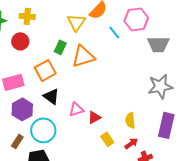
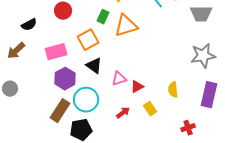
brown rectangle: (17, 141) -> (60, 111), size x1.6
red arrow: (131, 143) -> (123, 113), moved

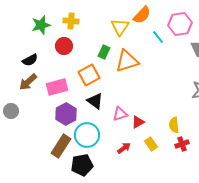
brown arrow: (16, 51) -> (28, 82), moved
gray circle: (10, 89) -> (11, 111), moved
red cross: (188, 128) -> (182, 144), moved

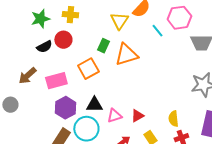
black semicircle: (30, 60) -> (44, 47), moved
black triangle: (95, 101) -> (94, 105), moved, turned -36
pink triangle: (120, 114) -> (114, 116), moved

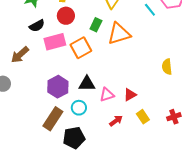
red circle: (63, 40) -> (66, 16), moved
pink rectangle: (56, 81) -> (55, 42), moved
yellow semicircle: (173, 119) -> (167, 67), moved
cyan circle: (86, 129) -> (79, 108), size x0.6

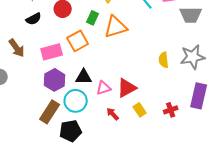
pink rectangle: (55, 42) -> (52, 52), moved
brown arrow: (20, 55) -> (17, 48), turned -84
red triangle: (130, 95) -> (127, 88), size x1.5
cyan circle: (79, 108) -> (76, 101), size x1.5
red arrow: (116, 121) -> (113, 114), turned -96

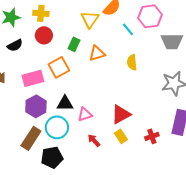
orange triangle: (116, 27) -> (97, 53), size x0.7
yellow semicircle: (164, 60) -> (132, 62), moved
red triangle: (127, 88) -> (121, 114), moved

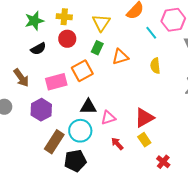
yellow triangle: (90, 19) -> (101, 23), moved
purple hexagon: (36, 106) -> (41, 110), moved
red cross: (152, 136) -> (163, 162), moved, turned -32

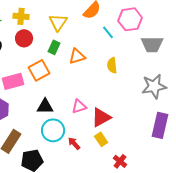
pink triangle: (108, 118) -> (79, 106), moved
cyan circle: (80, 131) -> (53, 130), moved

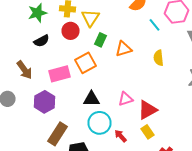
yellow triangle: (58, 22) -> (90, 18), moved

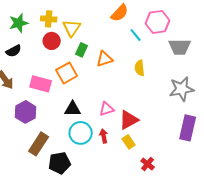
black semicircle: (42, 41) -> (14, 51), moved
pink rectangle: (60, 74) -> (41, 84), turned 30
red arrow: (120, 136) -> (104, 136), moved, turned 32

